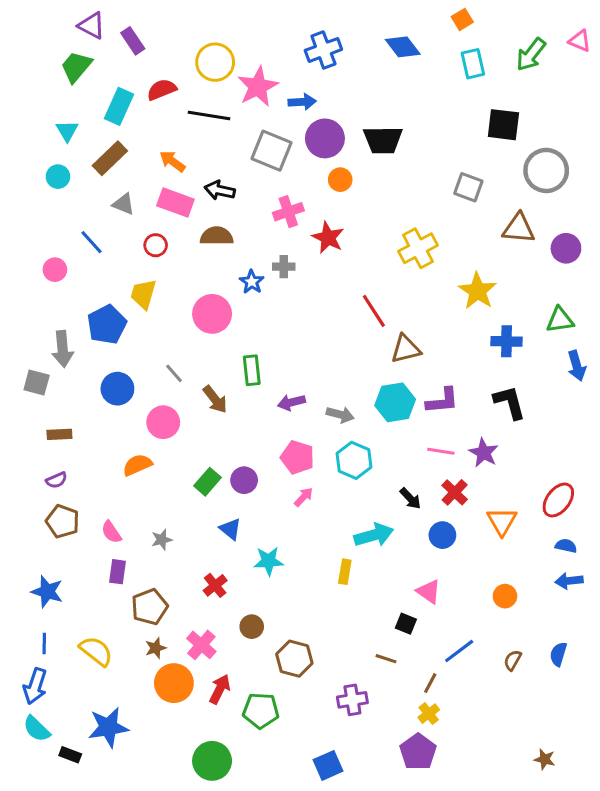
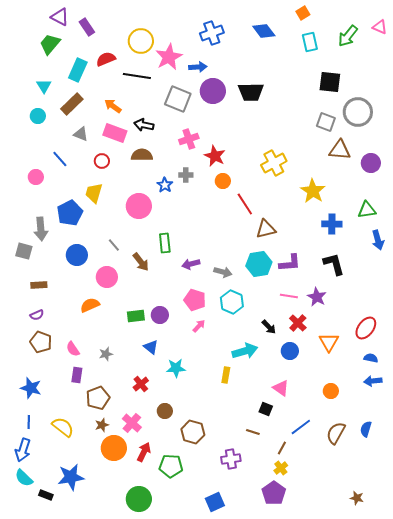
orange circle: (340, 180) -> (223, 181), moved
gray square: (468, 187) -> (326, 122), moved
green rectangle: (207, 482) -> (136, 316), turned 42
brown semicircle: (513, 660) -> (336, 433), size x1.6

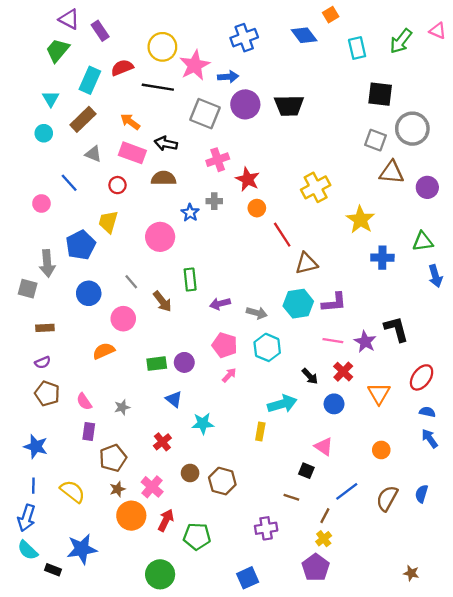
orange square: (303, 13) -> (331, 15), moved
black L-shape: (334, 264) -> (396, 329), moved
blue arrow: (373, 381) -> (430, 438), turned 60
brown hexagon: (193, 432) -> (222, 481), moved

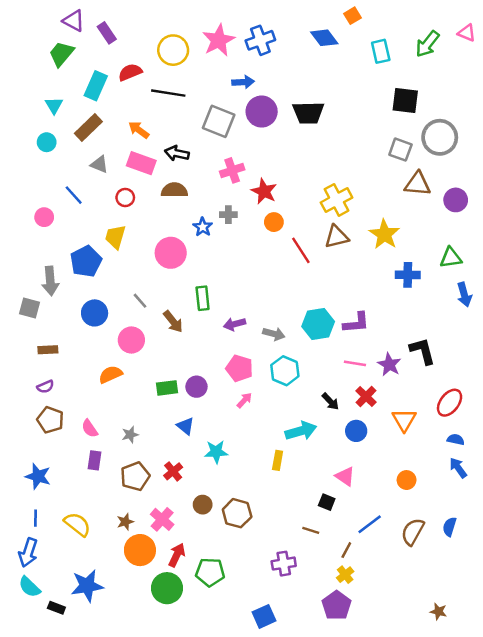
pink star: (195, 65) -> (219, 40), moved
brown triangle: (306, 263) -> (337, 237), moved
brown pentagon: (113, 458) -> (135, 476), moved
green circle: (160, 574) -> (167, 588), moved

